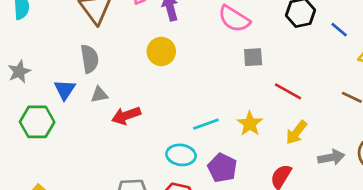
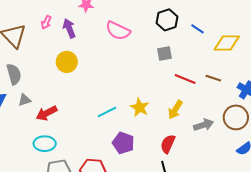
gray square: (253, 57) -> (165, 54), moved
red line: (288, 91) -> (185, 79), moved
cyan ellipse: (181, 155) -> (45, 144), moved

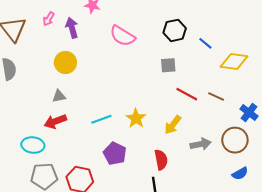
gray triangle: (25, 100) -> (59, 96), moved
red arrow: (47, 113) -> (55, 121), moved
red semicircle: (168, 144) -> (161, 160), turned 138

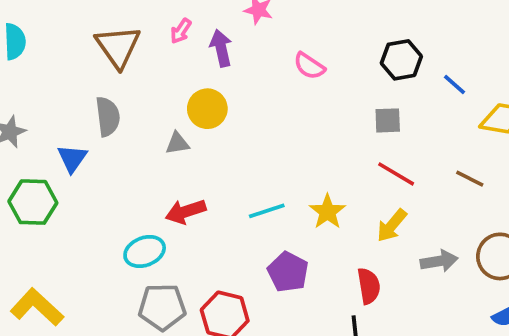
pink semicircle: (122, 36) -> (309, 66), size x0.7
red line: (187, 94) -> (396, 174), moved
gray triangle: (59, 96) -> (177, 143), moved
cyan ellipse: (33, 145) -> (145, 251), turned -30

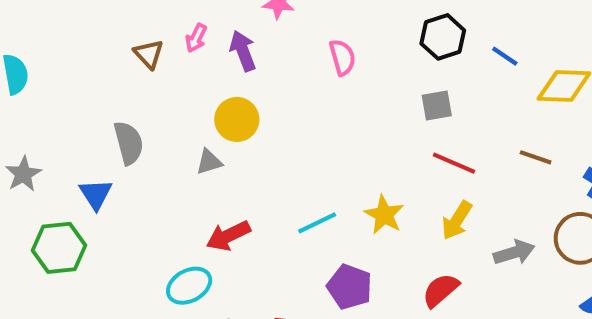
brown triangle: (118, 47) -> (149, 54), moved, size x0.6
pink semicircle: (309, 66) -> (342, 57), turned -132
red semicircle: (369, 286) -> (441, 290), turned -114

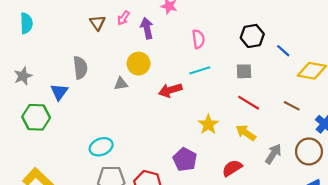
yellow arrow: (457, 220) -> (246, 133), turned 84
cyan line: (317, 223) -> (200, 70), moved
red arrow: (228, 236) -> (170, 90), moved
gray arrow: (514, 252) -> (273, 154), turned -48

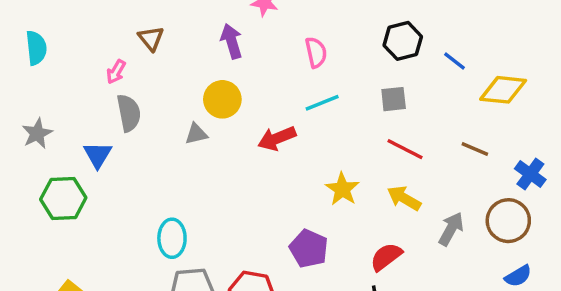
pink arrow: (123, 18) -> (116, 72), moved
cyan ellipse: (101, 147) -> (172, 238), turned -65

